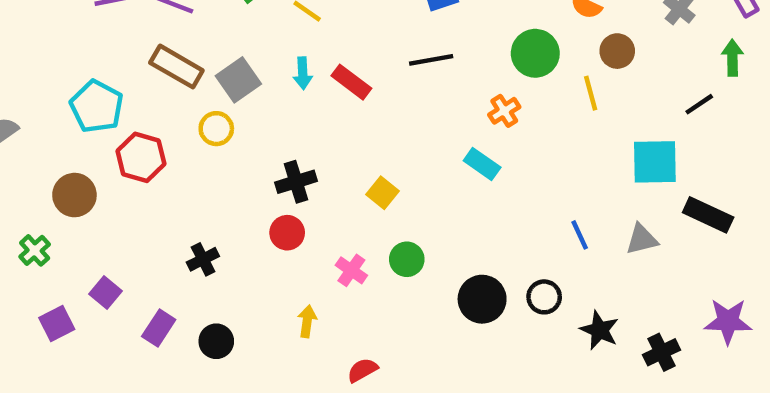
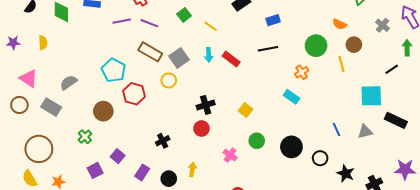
pink cross: (351, 270) -> (230, 155), moved
black circle: (482, 299) -> (291, 147), moved
yellow arrow: (307, 321) -> (192, 169), moved

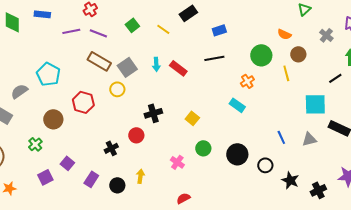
yellow line: (211, 26) -> (163, 29), moved
cyan pentagon: (114, 70) -> (48, 74), moved
red circle: (201, 129) -> (136, 135), moved

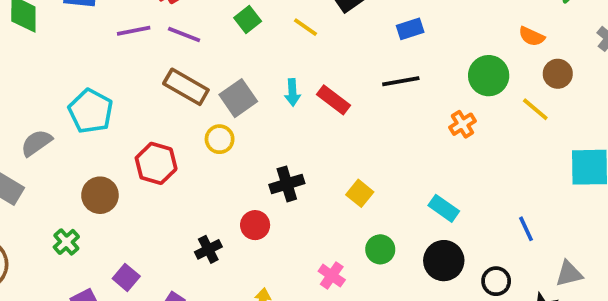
yellow line: (286, 73) -> (535, 109), turned -35
cyan rectangle: (237, 105) -> (444, 208), moved
gray triangle: (309, 139) -> (569, 274), moved

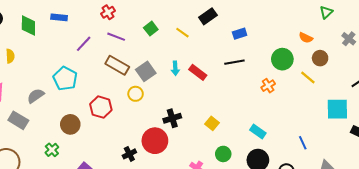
purple line: (134, 31) -> (84, 44), moved, turned -36
red circle: (255, 225) -> (155, 141), size x1.6

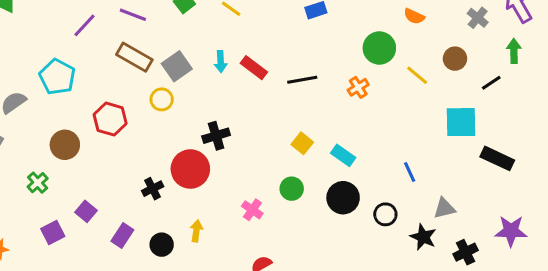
brown circle: (320, 58) -> (455, 59), moved
black line: (234, 62) -> (302, 80), moved
yellow square: (212, 123) -> (302, 143), moved

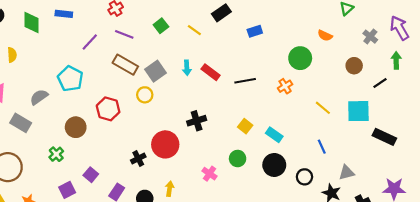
yellow line: (417, 75) -> (323, 108), moved
black cross: (216, 136) -> (197, 121), moved

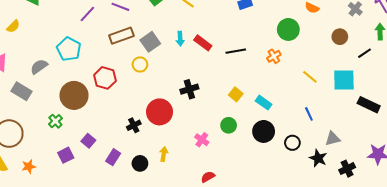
yellow semicircle: (12, 55) -> (13, 26), turned 48
brown rectangle: (125, 65) -> (121, 36), turned -50
brown circle: (76, 127) -> (74, 95), size x1.4

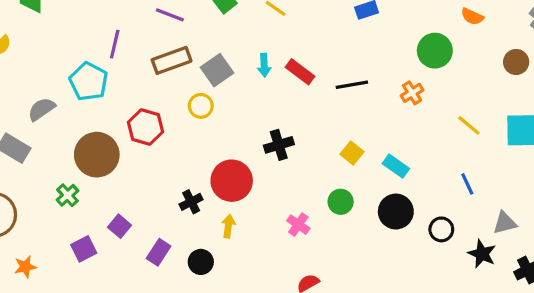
purple line: (87, 14) -> (115, 44), moved, turned -30
yellow arrow: (164, 154) -> (228, 226), moved

